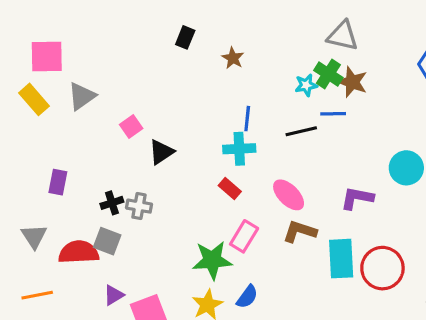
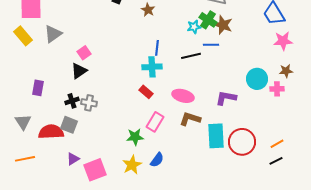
black triangle: (161, 152) -> (79, 71), moved
pink ellipse: (289, 195) -> (183, 96), turned -30
green star: (212, 260) -> (135, 137), size x0.7

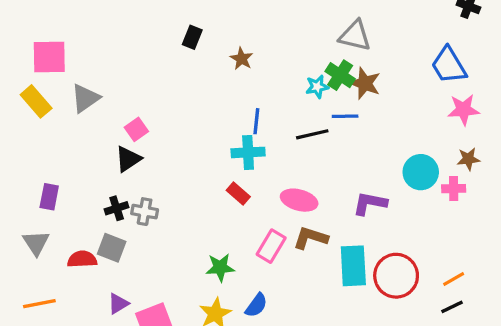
purple rectangle: (38, 88) -> (49, 197), moved
pink rectangle: (155, 122) -> (271, 246), moved
red semicircle: (51, 132) -> (82, 259), size x0.7

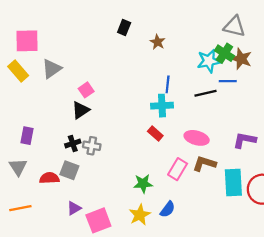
cyan star: (317, 87) -> (209, 61), size x1.5

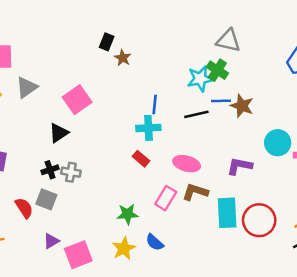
brown star: (158, 42) -> (123, 58), moved
brown star: (241, 59) -> (242, 106), moved
pink square: (86, 90) -> (77, 100), moved, size x1.6
red semicircle: (49, 178) -> (24, 208), turned 60
blue semicircle: (168, 209) -> (155, 242), turned 96

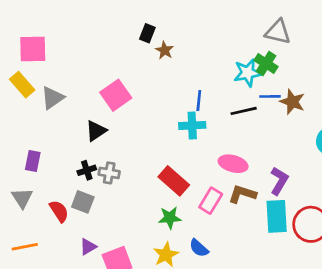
gray triangle: (27, 87) -> (52, 98), moved
red rectangle: (141, 159) -> (174, 181), moved, size x1.6
purple L-shape: (239, 166) -> (279, 181), moved, turned 110

